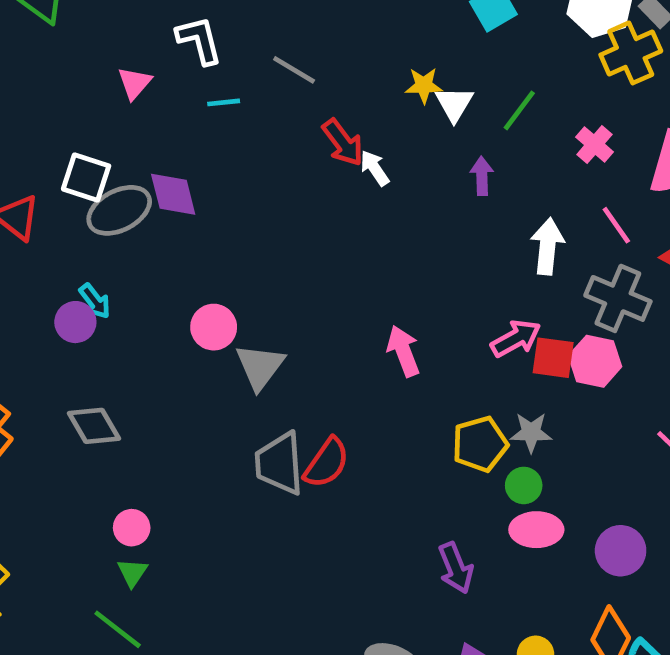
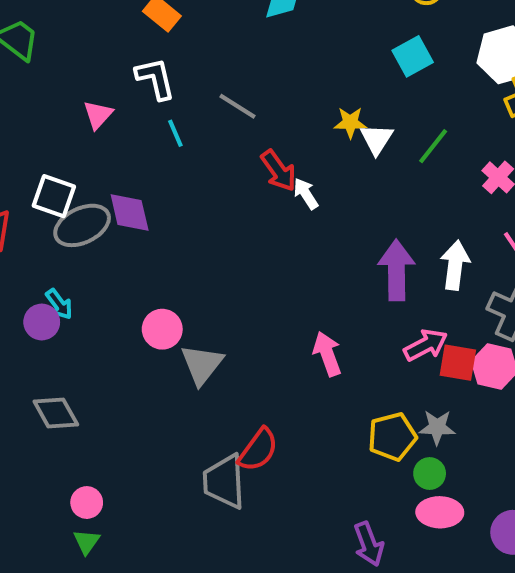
cyan line: (224, 102) -> (175, 133), turned 72
purple arrow: (482, 176) -> (397, 270), moved, size x1.8
gray trapezoid: (279, 463) -> (224, 481), moved

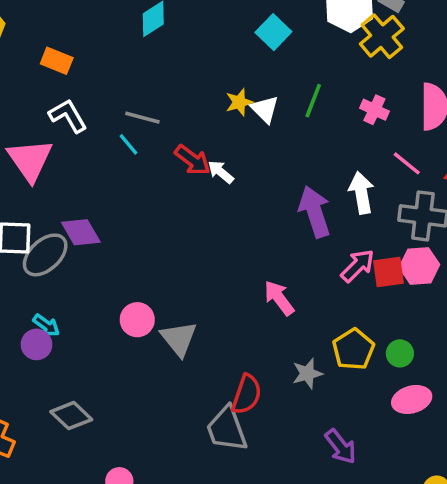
pink triangle: (98, 115) -> (30, 160), size x1.8
cyan line: (175, 133) -> (128, 144), moved
gray star: (437, 427) -> (307, 374), moved
green circle: (430, 474) -> (400, 353), moved
purple arrow: (369, 544) -> (341, 447), moved

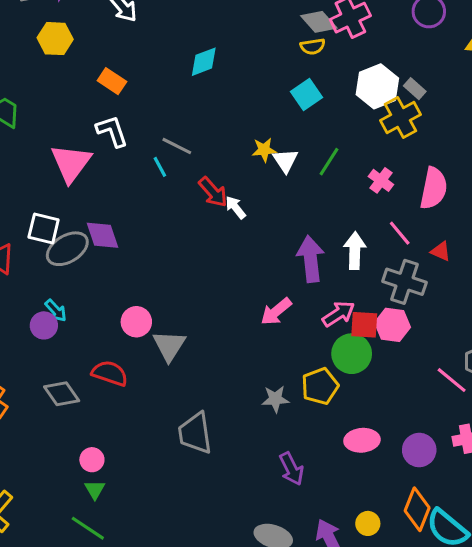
pink arrow: (279, 298) -> (276, 312), moved, turned -104
green circle: (400, 353) -> (352, 354), moved, size x1.6
red semicircle: (247, 394) -> (110, 373), moved, turned -102

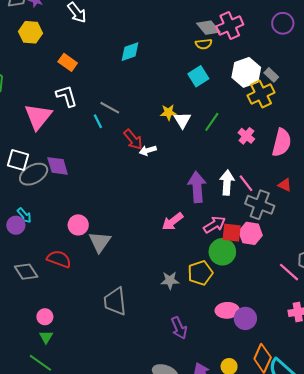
white arrow: (236, 207) -> (148, 150), turned -70
pink line: (400, 233) -> (246, 183), moved
purple circle: (419, 450) -> (245, 318), moved

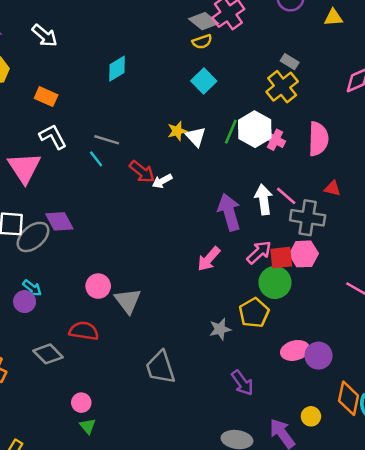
white hexagon: (246, 72) -> (255, 129), moved

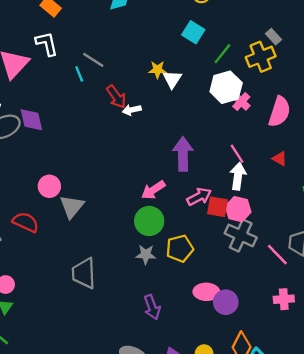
cyan square: (204, 81) -> (193, 32), turned -30
green line: (231, 132) -> (222, 54), moved
white arrow: (264, 200) -> (238, 176), moved
gray cross: (308, 218) -> (241, 235), moved
green circle: (275, 282) -> (149, 221), moved

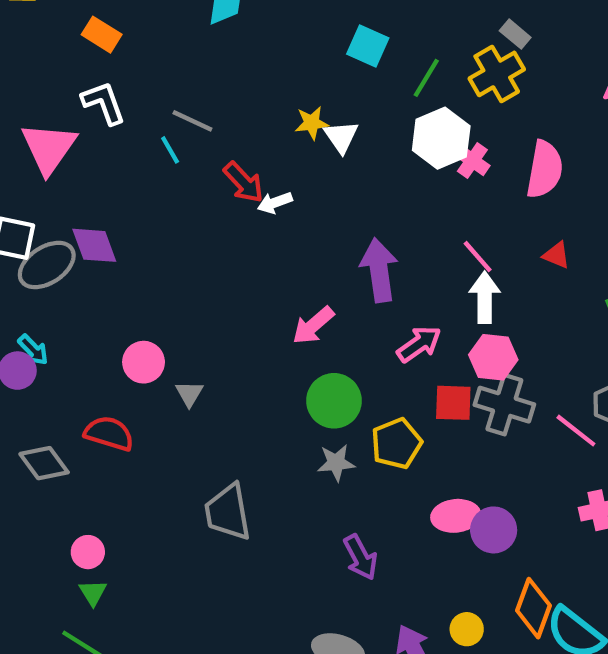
pink arrow: (153, 190) -> (313, 325), moved
gray triangle: (72, 207) -> (189, 394), size x0.6
red square: (217, 207) -> (453, 403), moved

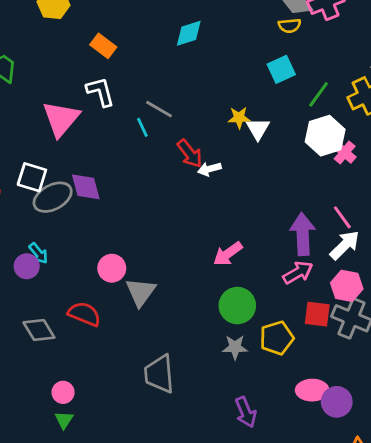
cyan square: (368, 46) -> (281, 69), turned 36
purple arrow: (379, 270) -> (303, 234), moved
white arrow: (485, 297) -> (345, 245), turned 40
gray triangle: (189, 394) -> (141, 292), size x1.6

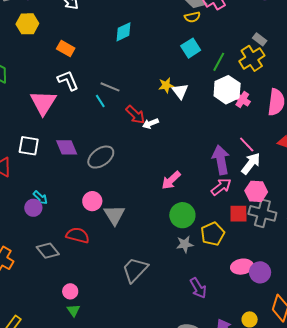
gray ellipse: (53, 197) -> (101, 157), moved
gray trapezoid: (159, 374) -> (135, 270), turned 56

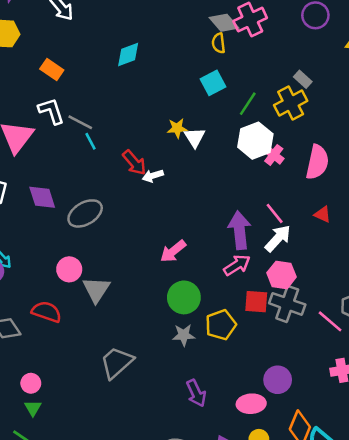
yellow semicircle: (192, 17) -> (219, 43), turned 91
gray line: (110, 87) -> (80, 122), moved
pink ellipse: (242, 267) -> (251, 404), moved

